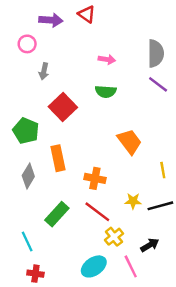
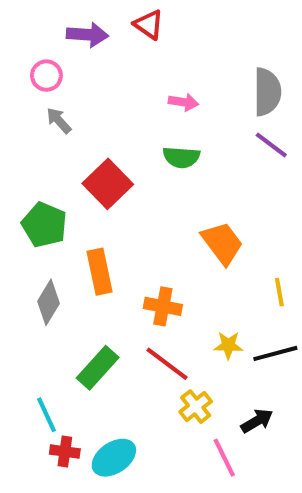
gray arrow: (44, 71) -> (59, 120), moved, turned 126
cyan ellipse: (94, 266) -> (114, 458), moved
red cross: (35, 274) -> (65, 452), moved

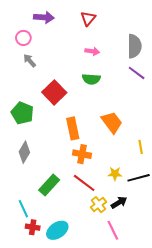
red triangle: (149, 24) -> (88, 18), moved, turned 35
orange rectangle: (100, 272) -> (73, 128), moved
black arrow: (257, 421) -> (119, 203), moved

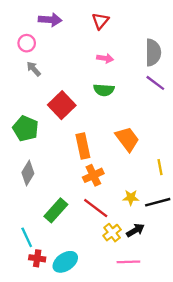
orange cross: (82, 154) -> (93, 175), turned -36
pink line: (113, 230) -> (128, 262), turned -66

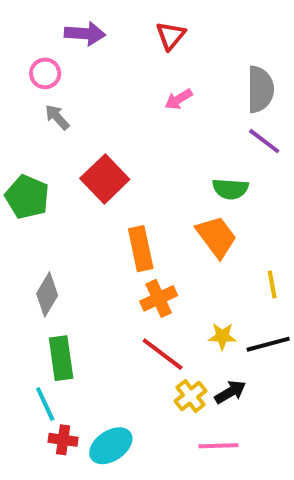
pink arrow: (105, 58) -> (179, 99), turned 140
green semicircle: (104, 90) -> (230, 189), moved
green pentagon: (25, 129) -> (27, 197), moved
green rectangle: (56, 210) -> (61, 358), moved, turned -50

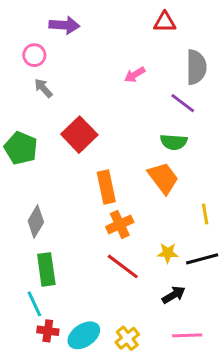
red triangle: (171, 36) -> (165, 22), moved, turned 50
purple line: (264, 141) -> (183, 103), moved
yellow cross: (190, 396) -> (127, 338), moved
pink line: (218, 446) -> (187, 335), moved

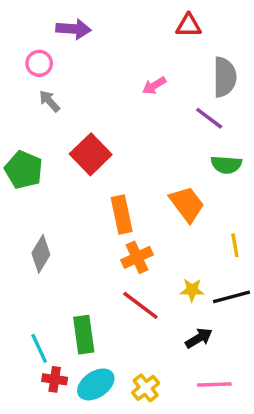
green semicircle: (174, 142) -> (226, 165), moved
green rectangle: (46, 269) -> (84, 335), moved

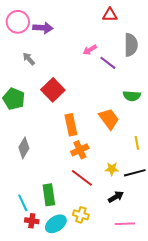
purple arrow: (73, 29) -> (43, 28), moved
pink circle: (39, 63) -> (18, 22), moved, size x1.5
purple line: (209, 118) -> (108, 63), moved
yellow cross: (146, 388) -> (81, 215), moved, turned -35

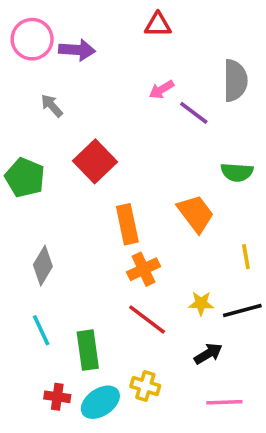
red triangle: (110, 15) -> (158, 25), moved
cyan line: (23, 203) -> (41, 330), moved

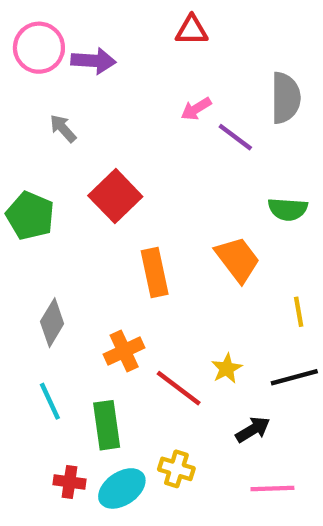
orange cross: (143, 269) -> (124, 351), moved
yellow star: (201, 303) -> (227, 368), moved, turned -30

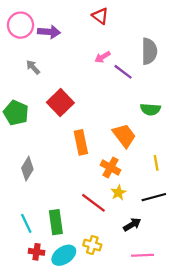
red triangle: (192, 30) -> (100, 16), turned 36
orange cross: (124, 351) -> (111, 168), moved, turned -36
cyan line: (50, 401) -> (26, 223), moved

